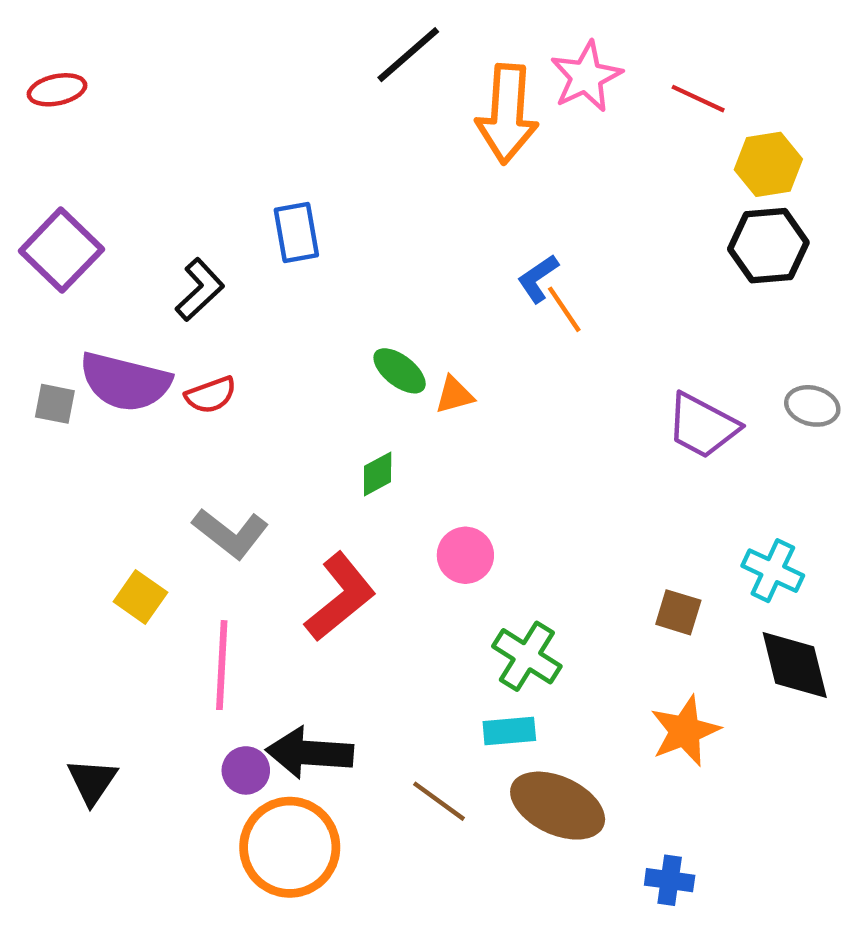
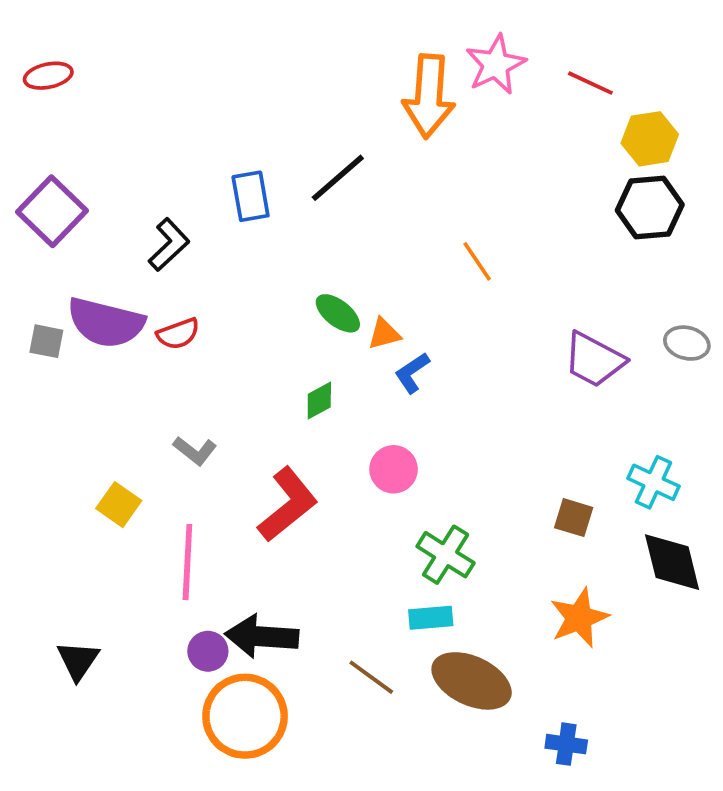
black line: (408, 55) -> (338, 178), moved
blue L-shape: (538, 279) -> (412, 373), moved
gray L-shape: (230, 533) -> (195, 451), size x0.7

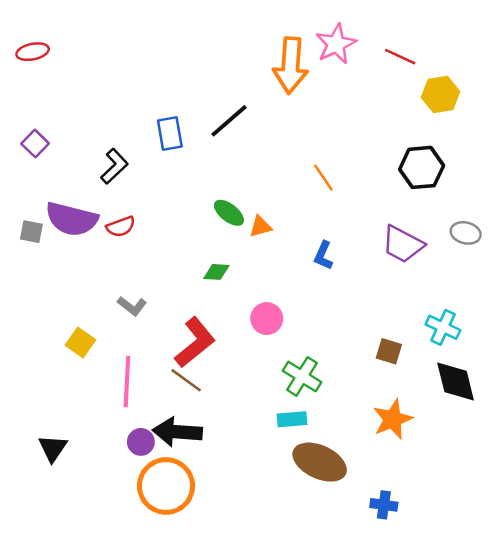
black hexagon: (650, 208) -> (422, 167), moved
purple square: (52, 211) -> (35, 144), size x0.6
blue L-shape: (412, 373) -> (323, 256), moved, turned -32
green diamond: (319, 401) -> (216, 272), turned 32
brown line: (371, 677) -> (186, 380), moved

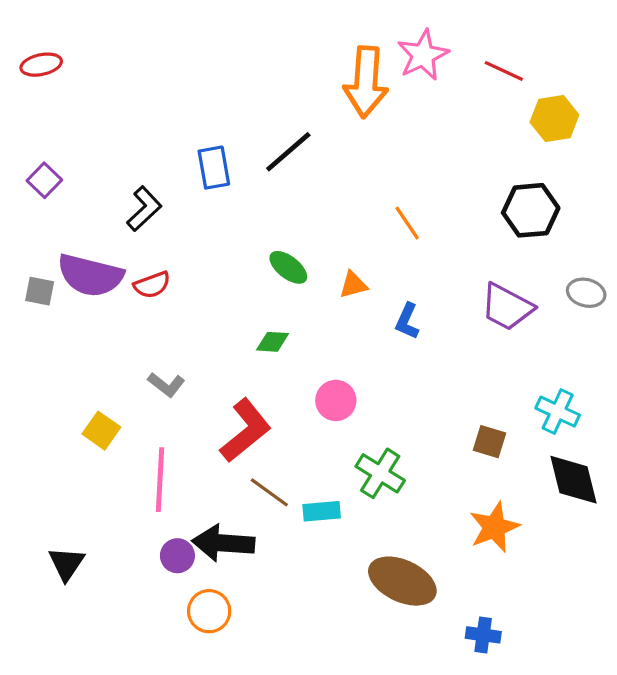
orange triangle: (260, 227) -> (353, 285), moved
brown line: (186, 380) -> (269, 492), moved
cyan rectangle: (292, 419) -> (322, 511), moved
orange circle: (166, 486) -> (209, 611), size x0.6

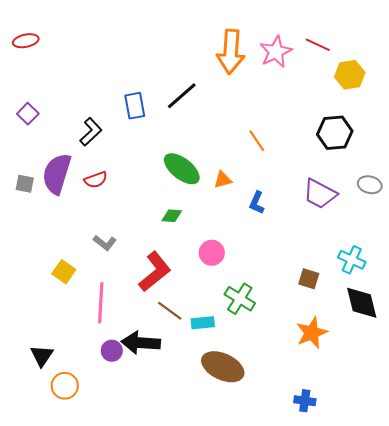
pink star: (423, 55) -> (276, 52), moved
green ellipse: (288, 267) -> (182, 169), size x1.5
purple semicircle: (90, 275) -> (57, 174), turned 93
brown ellipse: (402, 581) -> (223, 367), moved
orange circle: (209, 611) -> (65, 386), moved

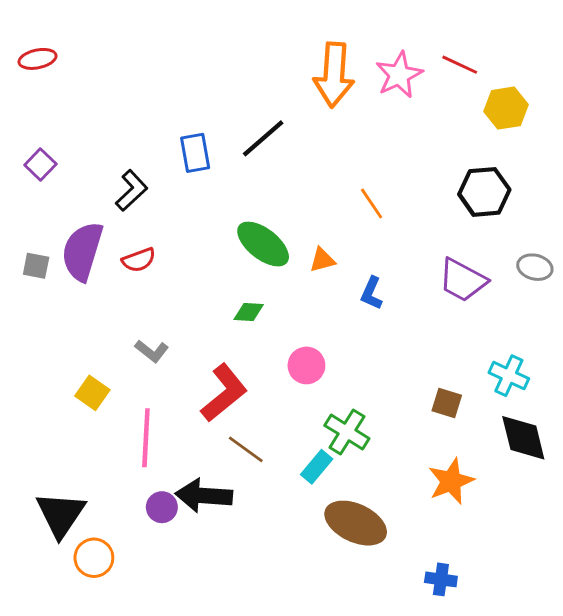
cyan rectangle: (203, 323) -> (317, 467), moved, turned -45
black triangle: (42, 356) -> (61, 514), size x1.5
brown ellipse: (223, 367) -> (356, 523), moved

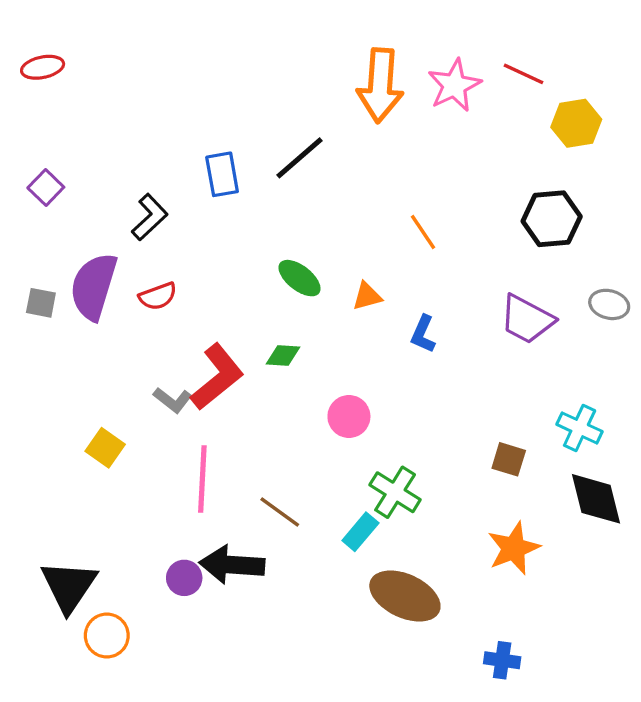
green ellipse: (263, 244) -> (300, 278), size x0.7
red L-shape: (224, 393) -> (217, 377), moved
pink line: (146, 438) -> (202, 479), moved

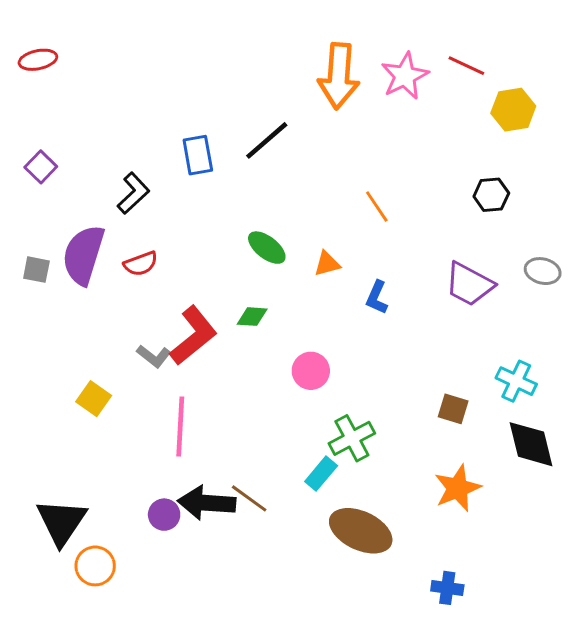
black hexagon: (552, 219) -> (491, 195), size x0.7
green cross: (395, 492) -> (352, 438), turned 30
brown line: (280, 512) -> (249, 498), moved

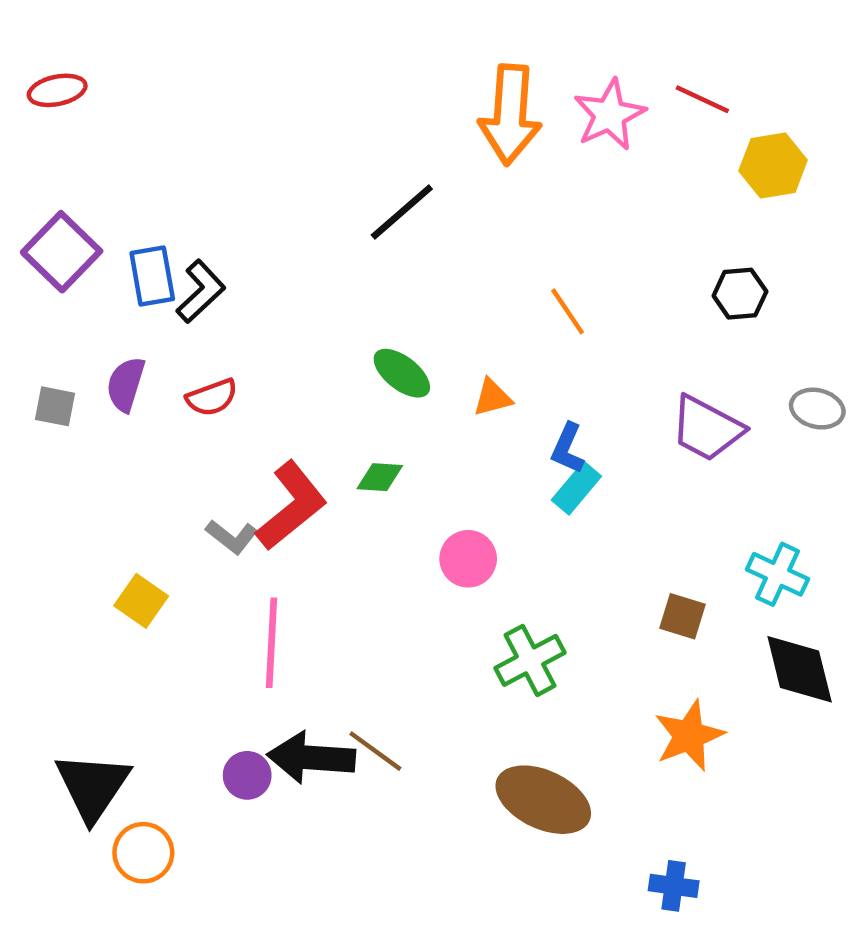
blue rectangle: (198, 155) -> (152, 276), moved
purple square: (41, 167) -> (62, 252), size x1.6
purple semicircle: (83, 255) -> (126, 384), size x0.6
cyan rectangle: (321, 474) -> (576, 488), moved

